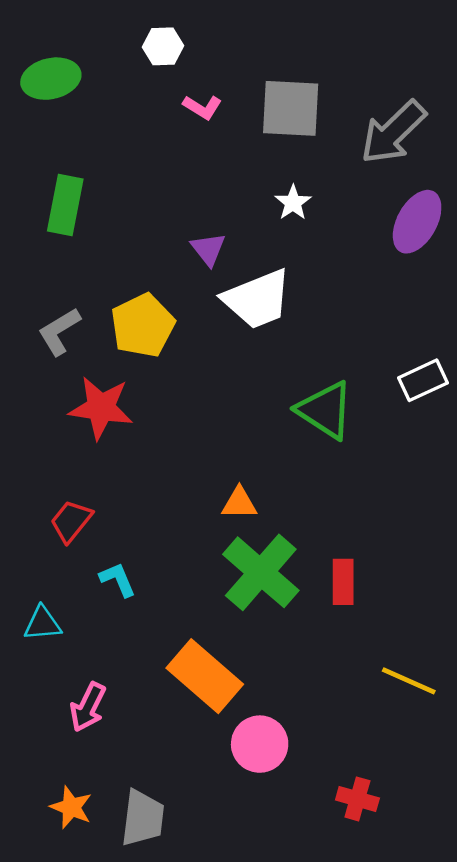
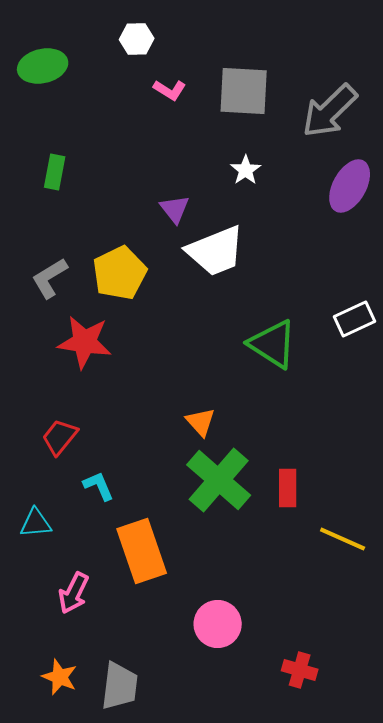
green rectangle: (65, 205) -> (55, 172), size x0.7
orange triangle: (239, 503) -> (201, 422), turned 48
orange rectangle: (205, 676) -> (142, 551), moved, turned 30
yellow line: (409, 681) -> (343, 539), moved

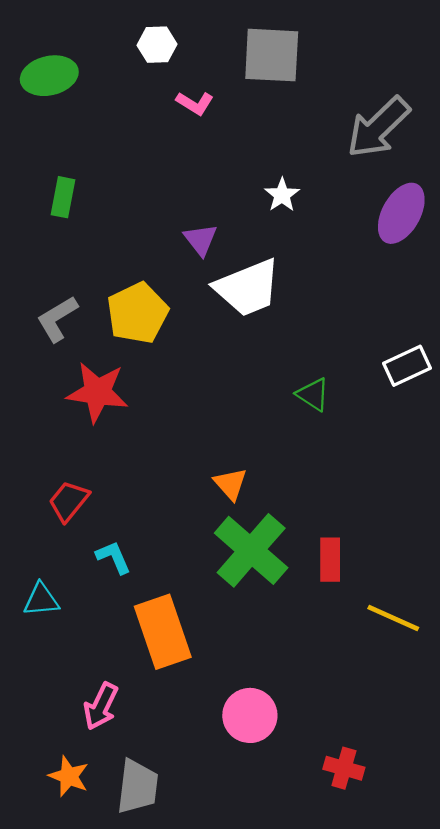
gray square: (244, 91) -> (272, 55), moved
green triangle: (273, 344) -> (313, 394), size x0.6
pink arrow: (74, 593) -> (101, 706), moved

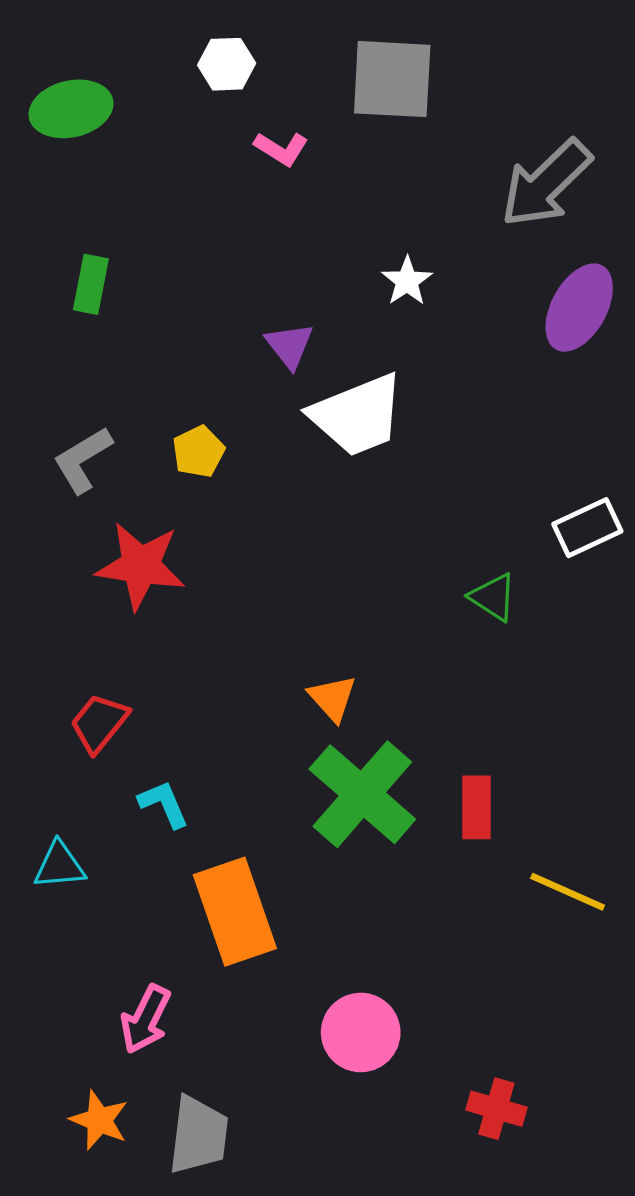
yellow pentagon: (138, 313) -> (198, 452), size x0.6
green triangle: (313, 394) -> (493, 597), moved

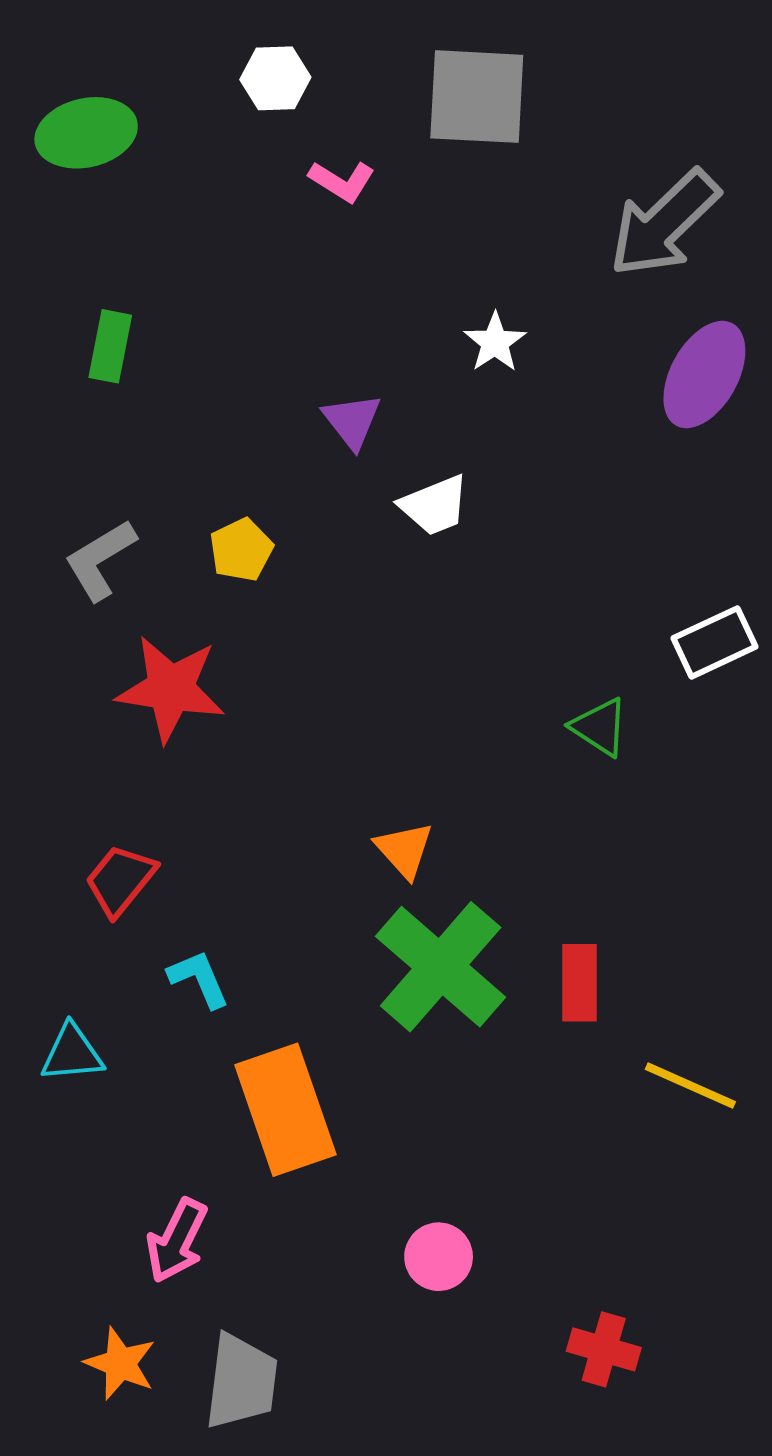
white trapezoid: (357, 415) -> (435, 505), size x0.6
pink circle: (361, 1032) -> (439, 1257), size x0.7

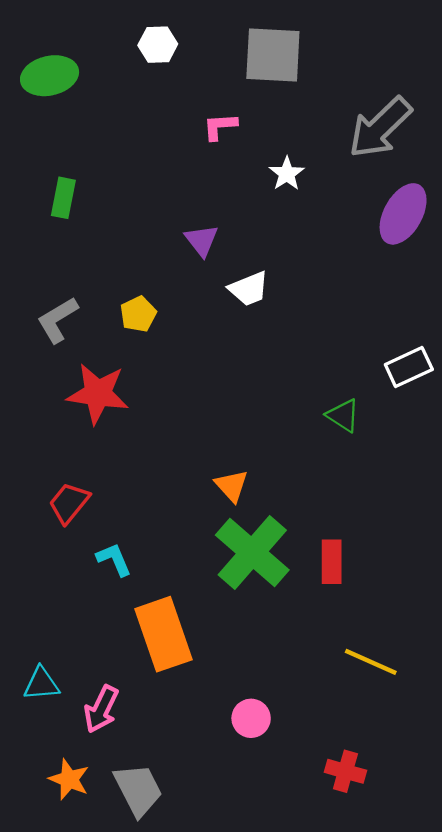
pink L-shape: (342, 181) -> (220, 126), moved, turned 144
white star: (495, 342) -> (287, 174), moved
cyan triangle: (72, 1053) -> (41, 684), moved
yellow line: (690, 1086) -> (371, 662), moved
gray trapezoid: (241, 1382) -> (138, 790), turned -34

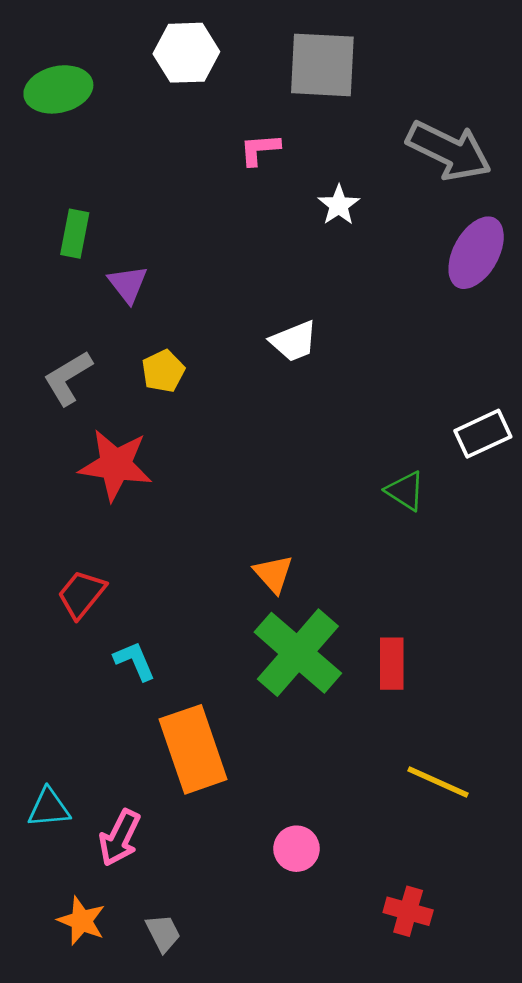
white hexagon: (158, 45) -> (186, 53), size x1.4
gray arrow: (380, 128) -> (449, 151), turned -110
purple triangle: (202, 240) -> (128, 284), moved
gray trapezoid: (138, 790) -> (163, 933), size x0.6

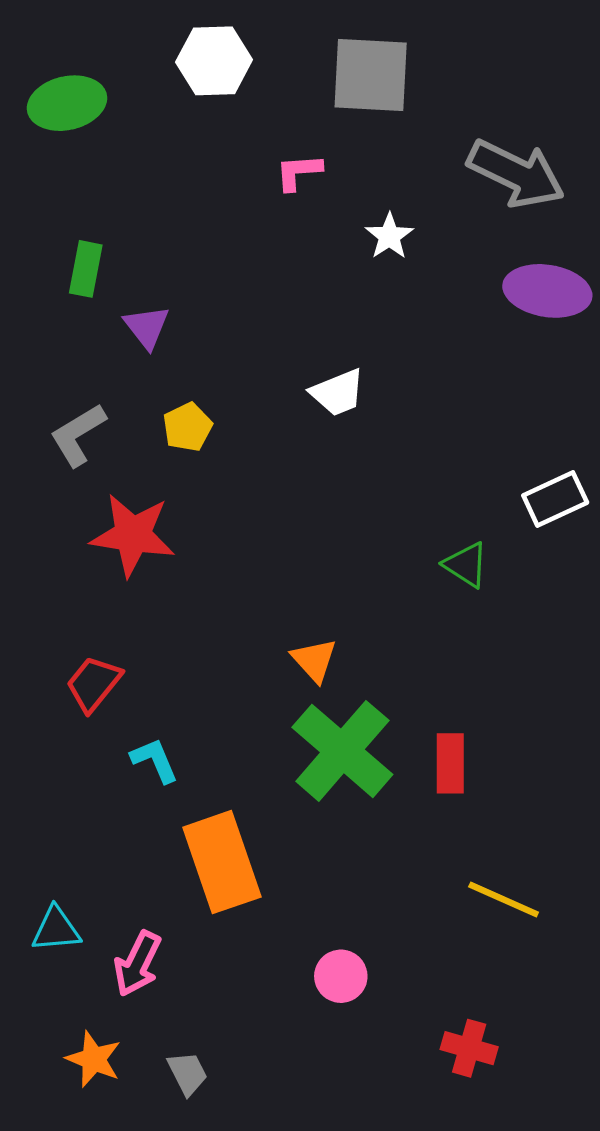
purple ellipse: (476, 253) -> (547, 291), turned 70

